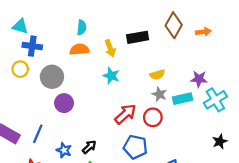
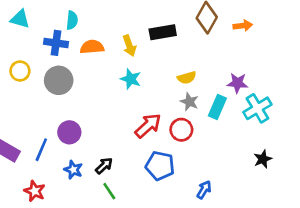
cyan semicircle: (82, 27) -> (72, 20), moved
blue cross: (32, 46) -> (56, 43), moved
cyan rectangle: (182, 99) -> (217, 107), turned -54
purple circle: (64, 103) -> (69, 132), moved

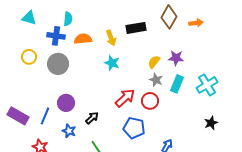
yellow semicircle: (187, 78) -> (154, 62), turned 144
purple star: (237, 83) -> (176, 58), moved
black arrow: (104, 166) -> (92, 118), moved

